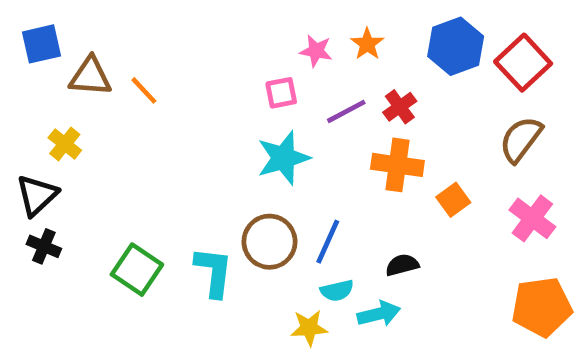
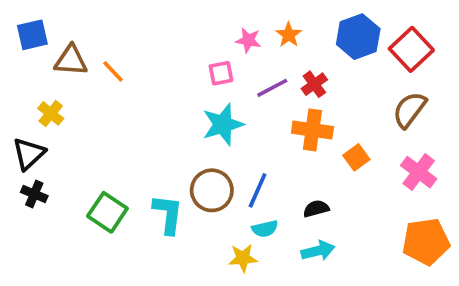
cyan arrow: (379, 314) -> (318, 251), moved

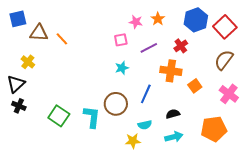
red cross: (314, 84) -> (181, 46), moved
cyan star: (223, 124) -> (122, 68), size x0.6
blue line: (258, 190) -> (146, 94), moved
orange pentagon: (426, 242) -> (214, 129), moved

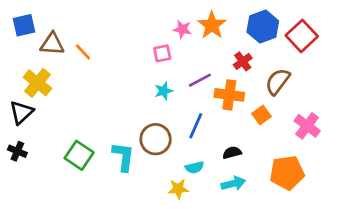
orange star: (158, 19) -> (212, 25), size x1.5
purple line: (149, 48) -> (200, 80), moved
brown semicircle: (224, 60) -> (278, 82), moved
yellow cross: (28, 62) -> (37, 83), size x1.5
black cross: (19, 106) -> (17, 151), moved

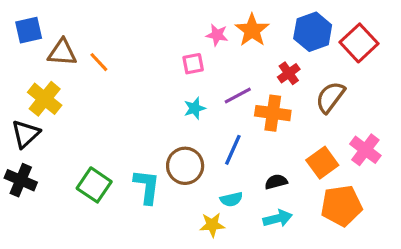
orange square: (261, 115) -> (322, 163), moved, size x1.4
black cross: (17, 151) -> (21, 180), size x1.4

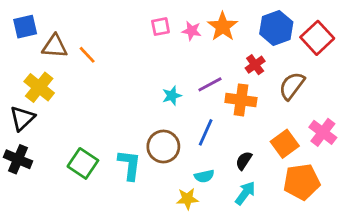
pink square: (193, 64) -> (161, 27), moved
black semicircle: (276, 182) -> (244, 161), turned -42
cyan arrow: (278, 218) -> (245, 193), turned -40

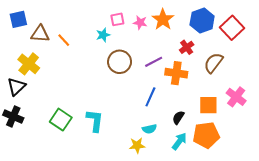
cyan star: (172, 96) -> (103, 35), moved
orange square: (285, 144) -> (208, 105), turned 36
brown circle: (163, 147) -> (120, 62), moved
orange pentagon: (302, 182) -> (206, 135), moved

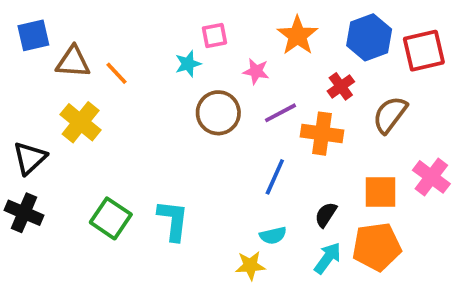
pink star: (140, 23) -> (256, 71), moved
red square: (232, 28) -> (424, 51), turned 30
yellow cross: (29, 64) -> (81, 122), moved

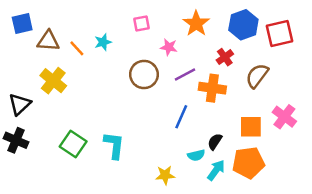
cyan star: (188, 64) -> (103, 42), moved
cyan semicircle: (273, 235) -> (196, 155), moved

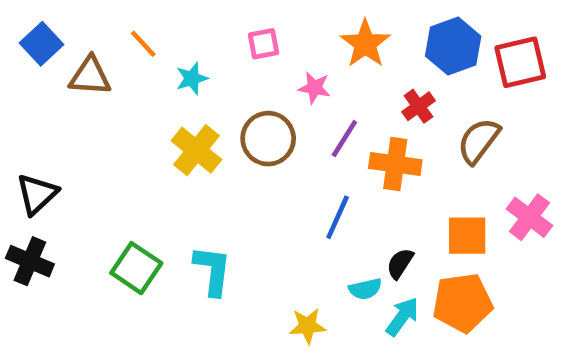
blue square: (22, 24) -> (41, 44), turned -30
orange line: (77, 48) -> (143, 44), moved
purple line: (185, 74) -> (344, 139), turned -30
yellow cross: (53, 81) -> (196, 150), moved

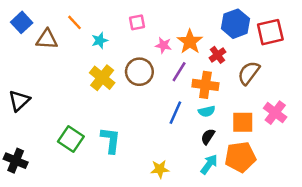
orange star: (365, 44) -> (190, 42), moved
black cross: (30, 261) -> (16, 161), moved
cyan semicircle: (365, 289) -> (207, 111), moved

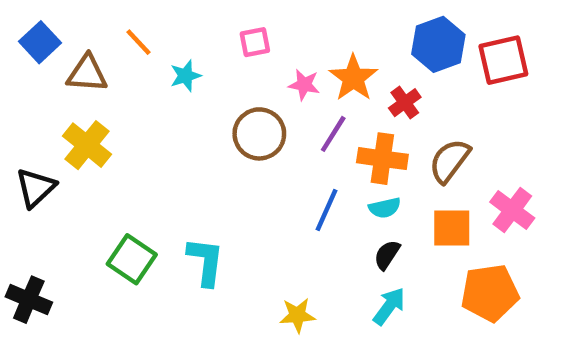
brown semicircle: (249, 73) -> (450, 161), moved
yellow cross: (102, 78) -> (87, 145), moved
orange pentagon: (240, 157) -> (490, 293), moved

